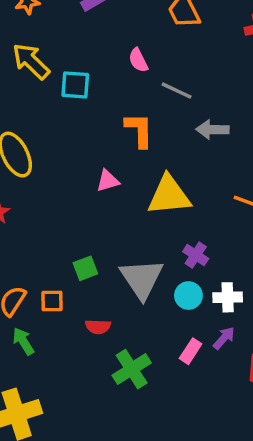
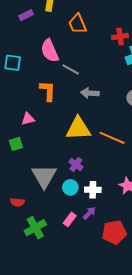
pink semicircle: (138, 60) -> (50, 51), size x1.6
yellow triangle: (169, 195) -> (78, 129), moved
green square: (85, 268) -> (16, 144), moved

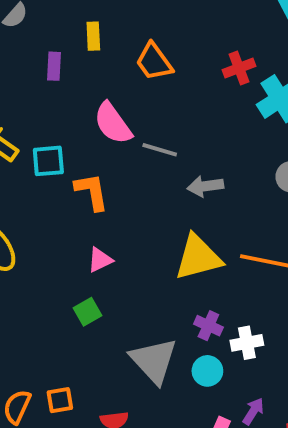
purple rectangle: (26, 15) -> (54, 66), turned -48
orange L-shape: (48, 91) -> (92, 192), moved
white cross: (93, 190) -> (247, 343), moved

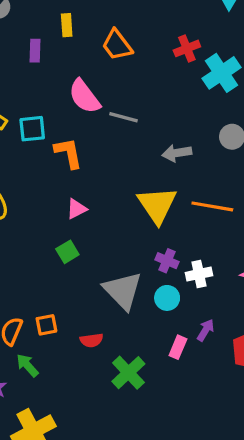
gray arrow: (205, 186) -> (177, 153), moved
yellow triangle: (198, 257) -> (157, 205), turned -48

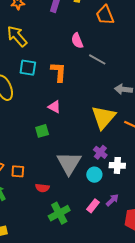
pink semicircle: (84, 96) -> (77, 41), size x0.7
cyan square: (32, 129) -> (28, 68), moved
pink triangle: (77, 209) -> (54, 107), turned 40

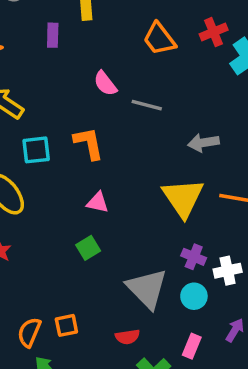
orange trapezoid: (105, 15) -> (159, 39), moved
red semicircle: (42, 188) -> (127, 337), moved
pink rectangle: (93, 206) -> (192, 346), moved

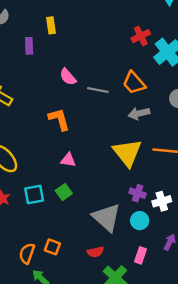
orange trapezoid: (159, 39) -> (134, 83), moved
cyan square: (36, 150) -> (34, 194), moved
orange square: (66, 325) -> (52, 247), turned 35

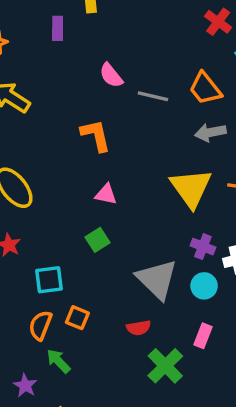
red cross: (141, 36) -> (218, 22), turned -30
cyan square: (34, 194) -> (49, 280), moved

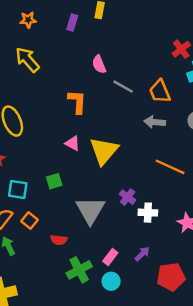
yellow triangle: (191, 188) -> (104, 151), moved
green square: (98, 240) -> (54, 181), moved
cyan circle: (204, 286) -> (111, 281), moved
red semicircle: (139, 328) -> (59, 240), moved

